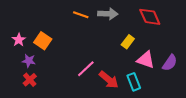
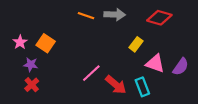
red diamond: (150, 17) -> (159, 18), turned -50

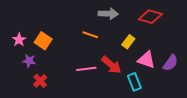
orange line: (86, 16) -> (90, 35), moved
pink line: (91, 73) -> (86, 69), turned 36
red cross: (32, 85) -> (40, 81), moved
red arrow: (116, 85) -> (111, 65), moved

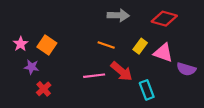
orange line: (90, 35) -> (106, 45), moved
pink triangle: (146, 60) -> (163, 53), moved
purple semicircle: (170, 63) -> (186, 69), turned 72

